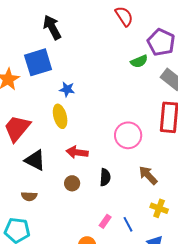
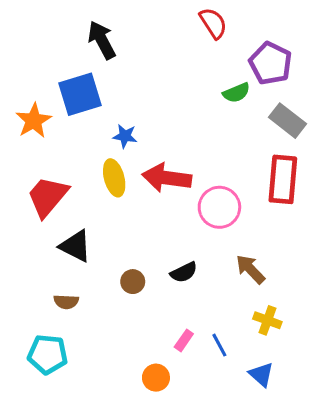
red arrow: (77, 152) -> (167, 178), moved, size x1.4
black semicircle: (105, 177) -> (184, 272), turned 60

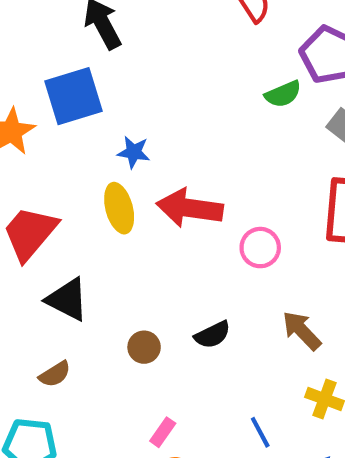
pink circle: (219, 207) -> (260, 248), size x0.7
brown semicircle: (66, 302) -> (55, 374), turned -35
pink rectangle: (184, 340) -> (163, 432), moved

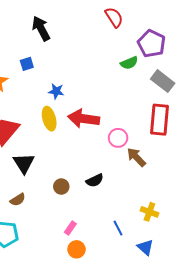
blue square: (73, 96) -> (27, 64), size x0.5
black triangle: (67, 299) -> (24, 163), turned 30
brown arrow: (302, 331) -> (136, 157), moved

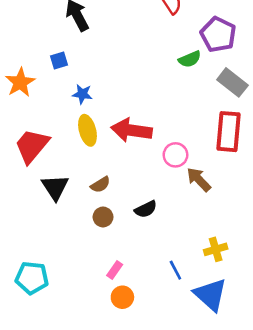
blue star: (56, 91) -> (82, 94), moved
brown semicircle: (18, 200) -> (100, 185), moved
yellow cross: (149, 212) -> (216, 249), turned -36
blue triangle: (145, 247) -> (210, 295), size x1.6

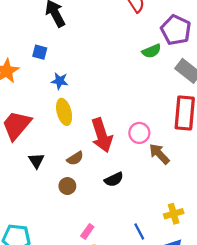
blue square: (59, 60) -> (40, 52), turned 32
red arrow: (131, 130) -> (102, 135), moved, turned -116
black triangle: (55, 187) -> (36, 161), size x0.7
brown circle: (103, 217) -> (67, 186), moved

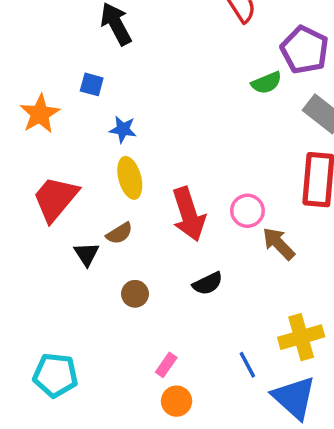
brown semicircle: (75, 158) -> (119, 233), moved
yellow cross: (174, 214) -> (301, 337), size x1.4

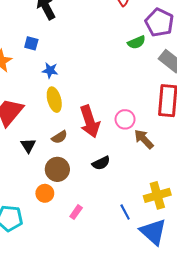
brown semicircle: (119, 233) -> (59, 137), moved
brown circle: (135, 294) -> (57, 169), size x1.5
orange circle: (177, 401) -> (45, 193), moved

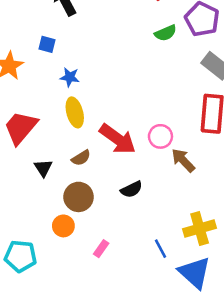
green semicircle: (136, 42) -> (166, 33), moved
red arrow: (90, 121) -> (118, 139), turned -36

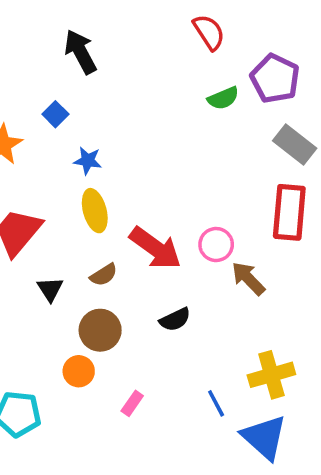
blue square: (47, 44) -> (55, 114), turned 30

